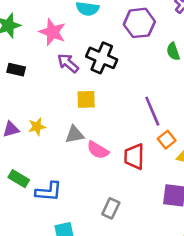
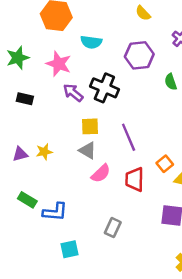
purple line: (152, 111) -> (129, 137), moved
gray triangle: (75, 134) -> (88, 150), moved, turned 42
pink semicircle: (98, 150) -> (101, 173), turned -75

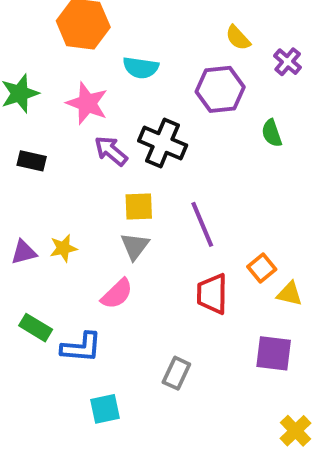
yellow semicircle: (143, 13) -> (238, 38), moved
gray triangle: (88, 150) -> (135, 246), turned 36
pink semicircle: (101, 173) -> (117, 294), moved

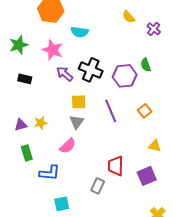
purple hexagon: (220, 89) -> (125, 76), moved
orange square: (262, 268) -> (145, 111), moved
red trapezoid: (212, 294) -> (116, 166), moved
green rectangle: (36, 328) -> (27, 153), moved, turned 42
purple square: (274, 353) -> (147, 176), turned -30

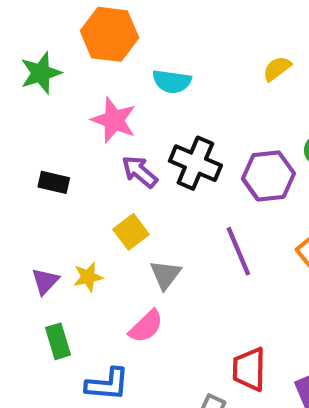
yellow semicircle: (129, 17) -> (277, 69), moved, turned 96
green star: (19, 45) -> (41, 73), moved
yellow square: (79, 102) -> (131, 232), moved, turned -35
purple triangle: (21, 125) -> (45, 281), turned -32

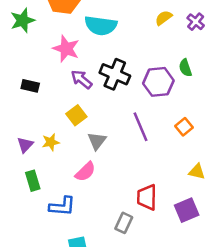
cyan semicircle: (172, 82) -> (101, 26), size x1.4

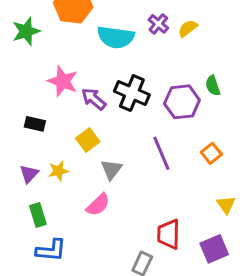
purple cross: (196, 22) -> (158, 24), moved
pink star: (66, 49) -> (63, 81), moved
black rectangle: (30, 86) -> (35, 124), moved
yellow triangle: (197, 172) -> (226, 205), turned 42
blue L-shape: (62, 206) -> (51, 250), moved

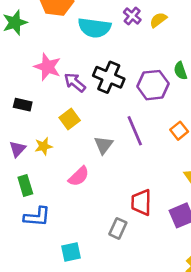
gray triangle: (111, 169) -> (104, 145), moved

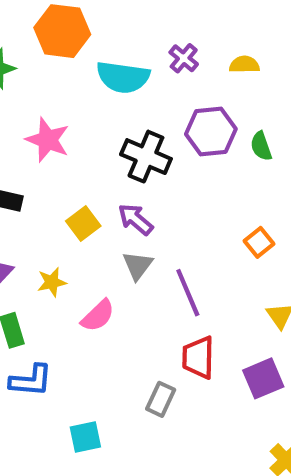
yellow semicircle: (158, 20) -> (244, 65), moved, turned 36
purple arrow: (75, 82) -> (136, 219), moved
purple hexagon: (153, 85) -> (211, 131), moved
purple line: (135, 131) -> (188, 293), moved
yellow star: (44, 146) -> (52, 282), moved

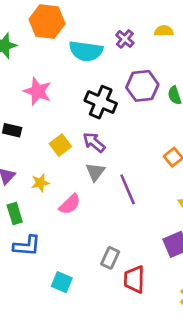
yellow semicircle: (244, 65) -> (164, 31), moved
red trapezoid: (198, 357) -> (134, 279), moved
cyan square: (85, 437) -> (62, 282), turned 35

